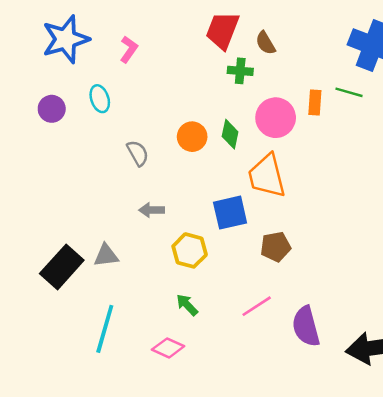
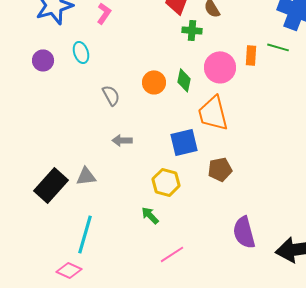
yellow hexagon: (190, 250) -> (166, 182), moved
pink line: (257, 306) -> (172, 254), moved
pink diamond: (168, 348) -> (69, 270), moved

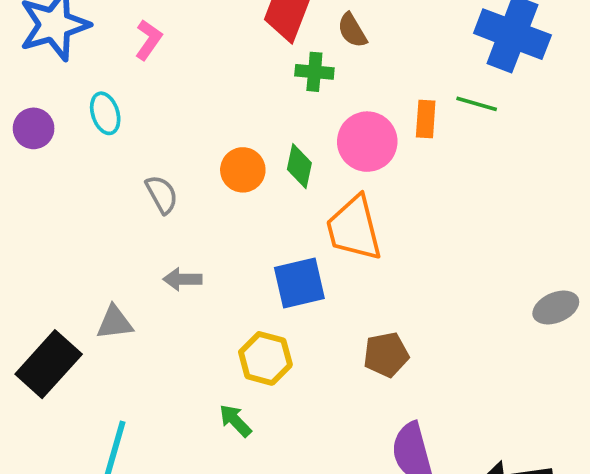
brown pentagon: (220, 169) -> (386, 355), moved
gray triangle: (86, 176) -> (115, 323), moved

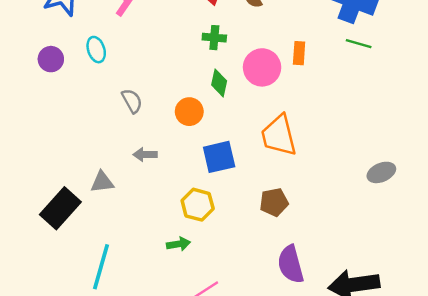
green cross: (314, 72) -> (214, 38), moved
green line: (477, 104) -> (359, 44), moved
orange circle: (243, 170) -> (189, 112), moved
orange trapezoid: (354, 228) -> (279, 135), moved
green arrow: (235, 421) -> (179, 244), turned 125

